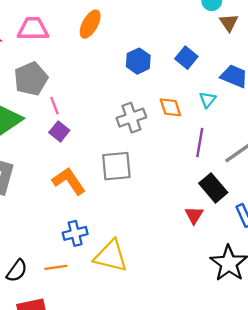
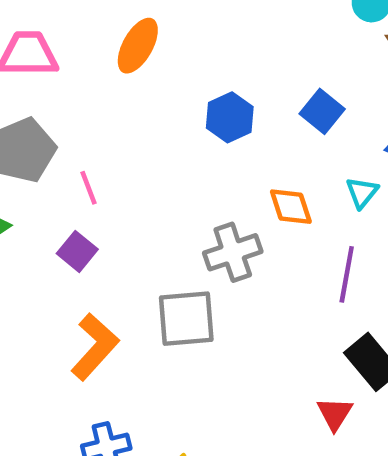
pink line: (54, 106) -> (88, 188), moved
gray cross: (131, 118) -> (233, 252), moved
orange L-shape: (69, 181) -> (95, 347), turned 76

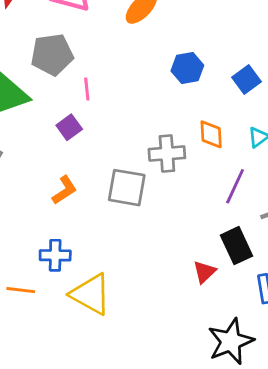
orange L-shape: (95, 347) -> (64, 190), size x0.7

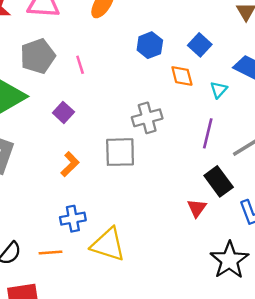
pink line: (87, 89) -> (80, 65), moved
orange diamond: (211, 134) -> (182, 76), moved

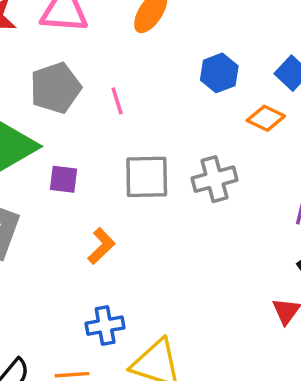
orange diamond: (182, 76) -> (266, 118), turned -50
purple square: (63, 112) -> (64, 179), moved, turned -36
gray square: (120, 152) -> (147, 177), moved

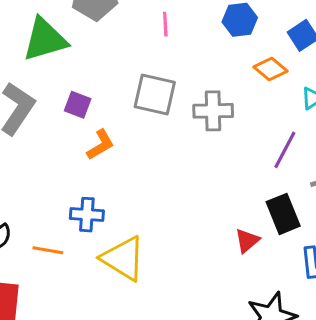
pink line: (117, 101) -> (165, 24), moved
purple square: (64, 179) -> (78, 105), moved

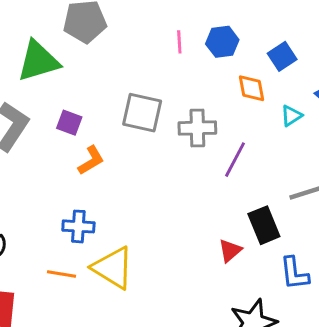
pink line: (165, 24) -> (179, 42), moved
orange diamond: (270, 69) -> (252, 88), turned 40
purple line: (285, 150) -> (235, 160), moved
orange line: (48, 250) -> (61, 274), moved

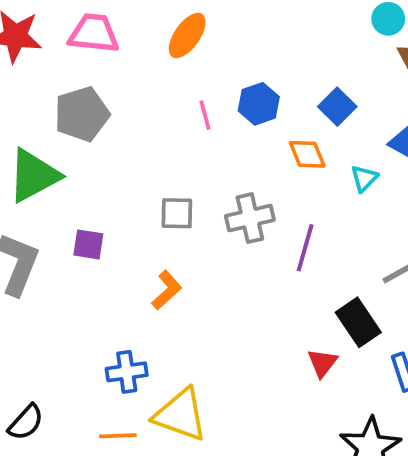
gray square: (142, 113) -> (177, 213), size x0.7
orange L-shape: (91, 160) -> (167, 290), moved

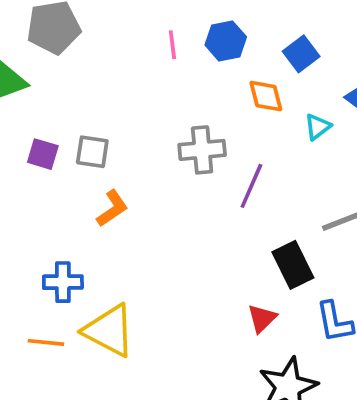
gray square: (177, 213) -> (92, 152), moved
red triangle: (322, 363) -> (262, 318), moved

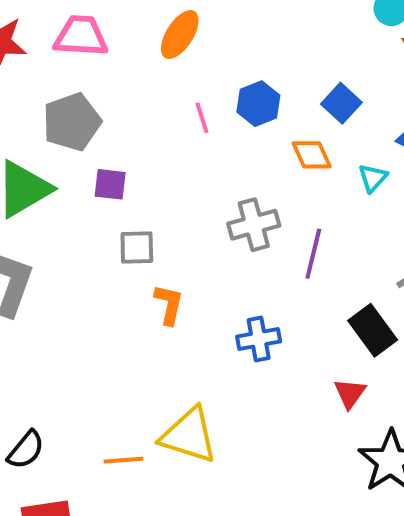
purple square: (43, 154) -> (110, 184), moved
orange L-shape: (112, 209) -> (169, 304), turned -33
blue cross: (63, 282) -> (259, 339), moved

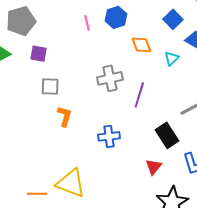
blue square: (341, 103) -> (173, 19), moved

